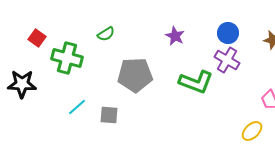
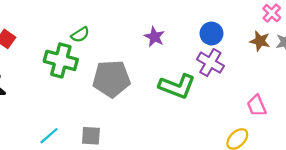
green cross: (67, 58) -> (61, 60), moved
cyan line: (77, 107) -> (49, 136), moved
gray square: (109, 115) -> (91, 136), moved

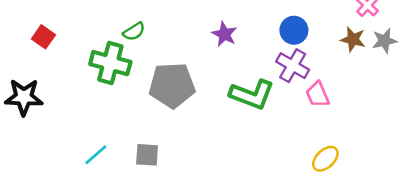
pink trapezoid: (257, 106) -> (318, 94), moved

